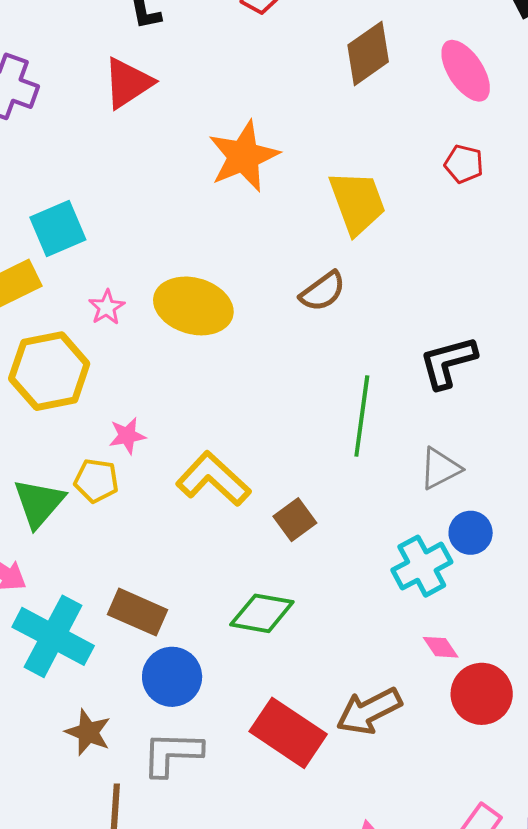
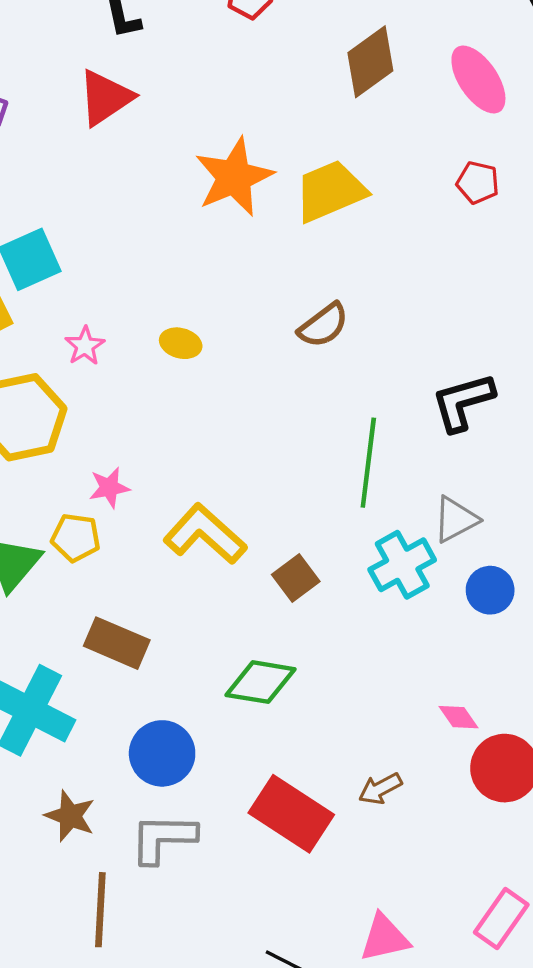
yellow trapezoid: (357, 203) -> (330, 191), moved, turned -92
yellow ellipse: (193, 306) -> (181, 343), size x0.5
cyan cross: (422, 566) -> (402, 565), moved
brown rectangle: (137, 612) -> (117, 643), moved
brown arrow: (369, 711) -> (380, 789), size x0.6

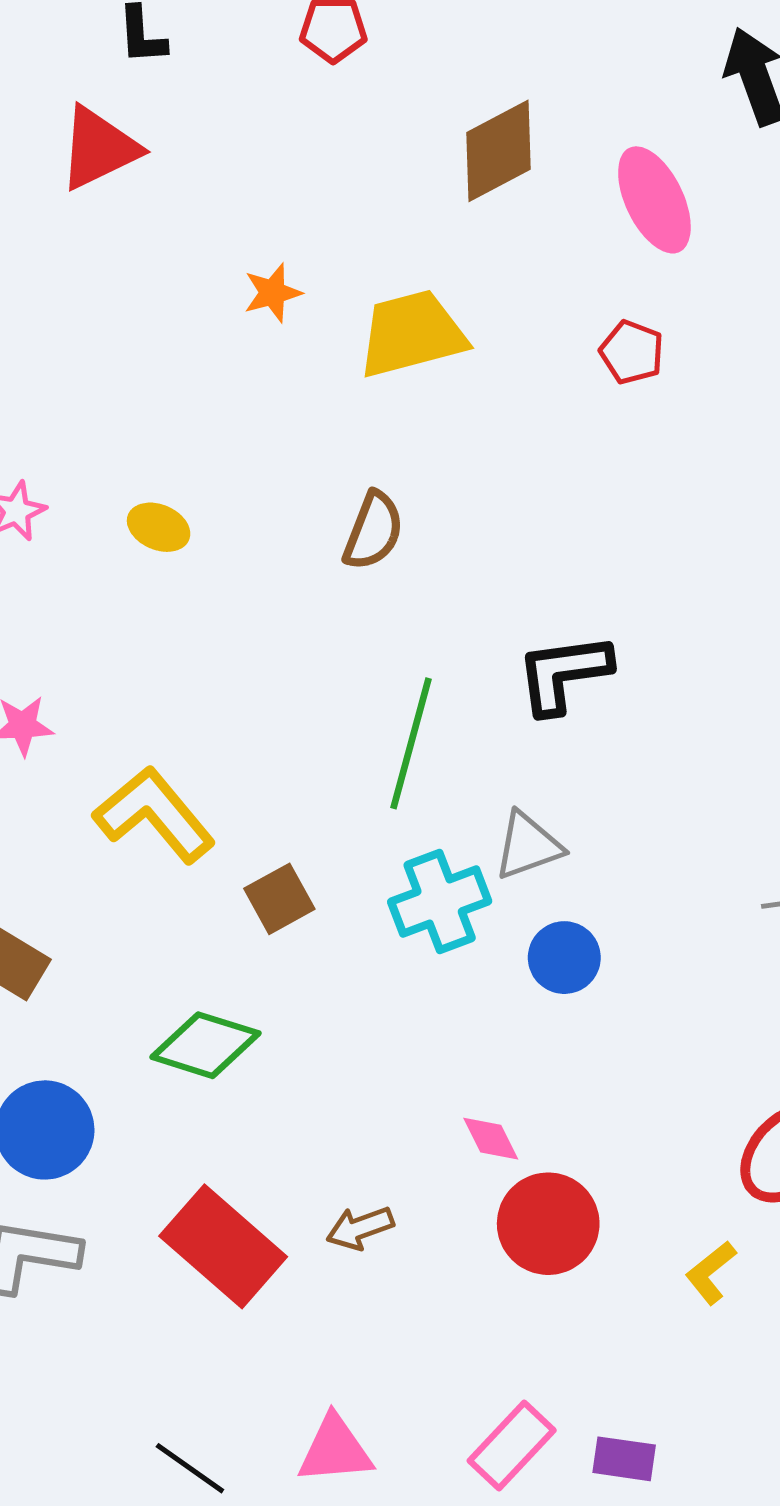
orange star: (234, 177) -> (273, 293), size x0.5
brown semicircle: (323, 325) -> (373, 531), turned -40

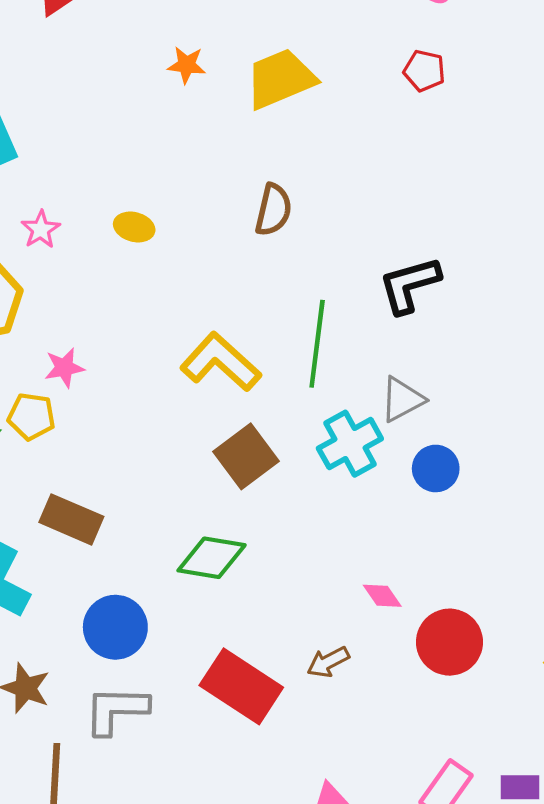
orange star: (273, 293) -> (187, 65), turned 30
yellow L-shape: (154, 815) -> (221, 362), moved
brown square: (279, 899) -> (246, 456), size x1.4
pink diamond: (491, 1139) -> (382, 596), moved

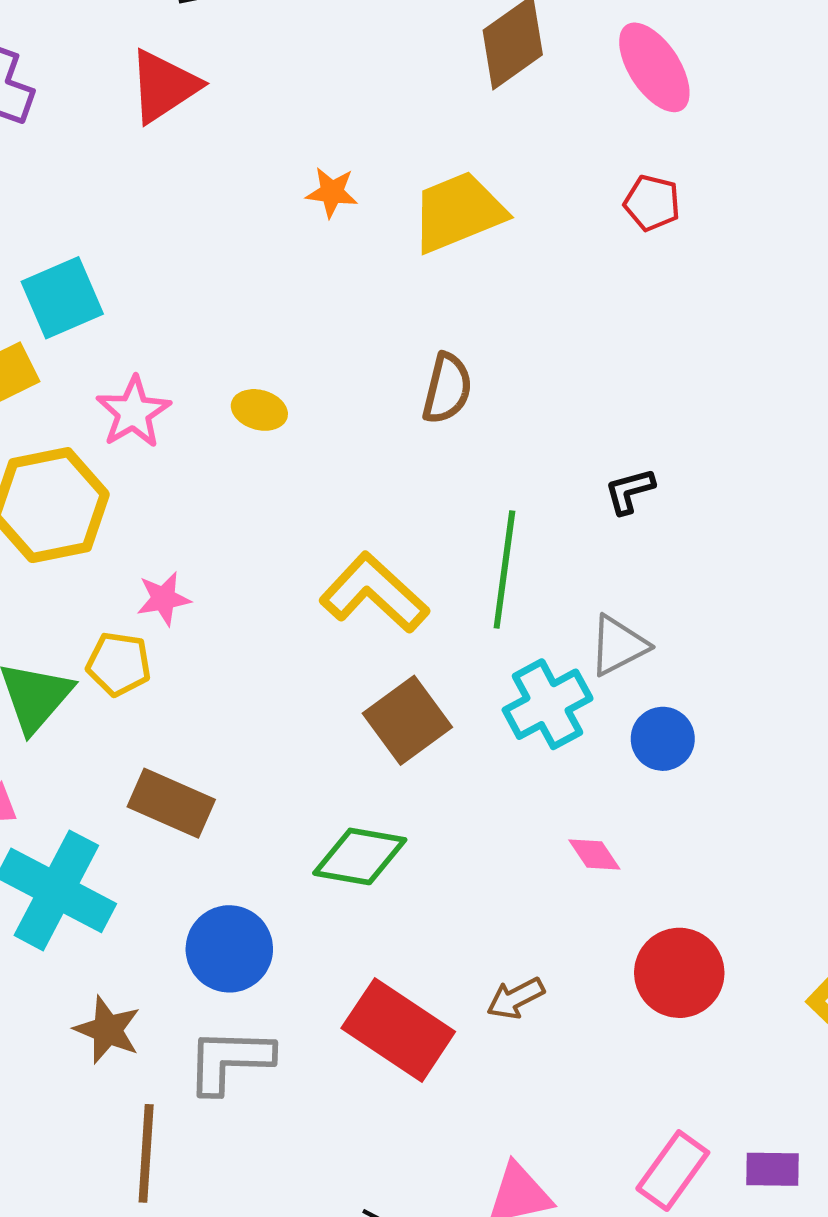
pink star: (41, 229) -> (133, 412), size x1.4
black L-shape: (409, 285) -> (630, 491), size x0.6
pink diamond: (382, 596) -> (594, 854), moved

